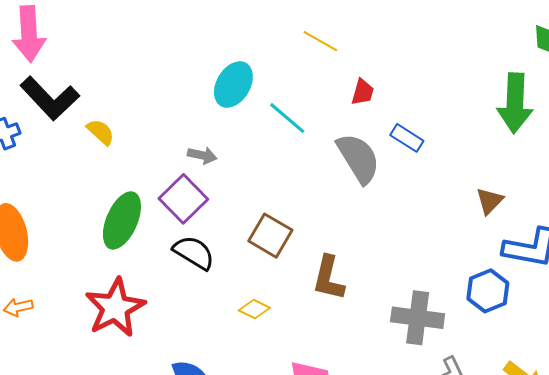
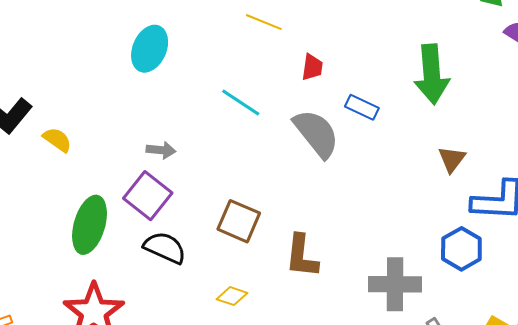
cyan ellipse: (233, 85) -> (150, 49), moved
green arrow: (515, 103) -> (432, 74), moved

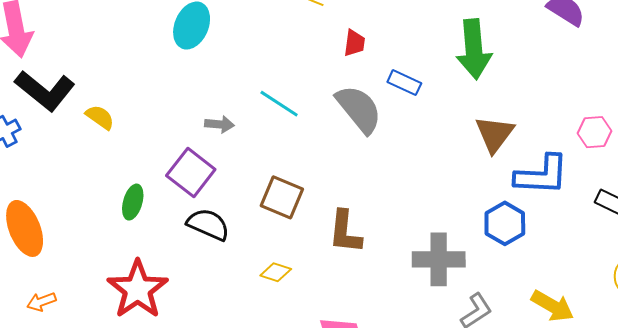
cyan line: (241, 102) -> (279, 104), moved
gray arrow: (161, 150) -> (220, 124), moved
brown triangle: (452, 159) -> (495, 134), size x1.4
green ellipse: (90, 225) -> (133, 202), size x0.6

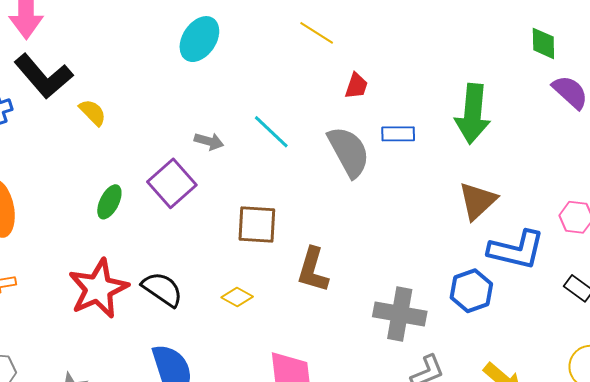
blue rectangle: (404, 83) -> (398, 134), turned -36
brown square: (282, 197) -> (257, 224), turned -30
black semicircle: (208, 224) -> (162, 289), moved

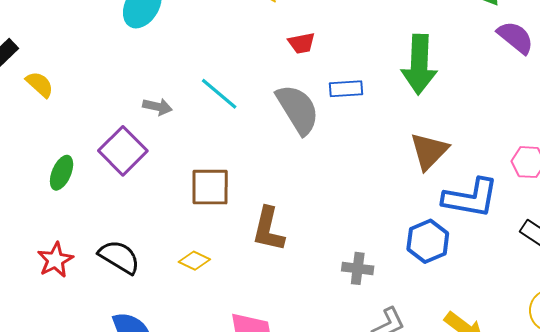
red trapezoid: (356, 86) -> (302, 43), turned 64
red star: (98, 289) -> (55, 260), size x0.6
gray cross: (400, 314) -> (358, 268), size x0.6

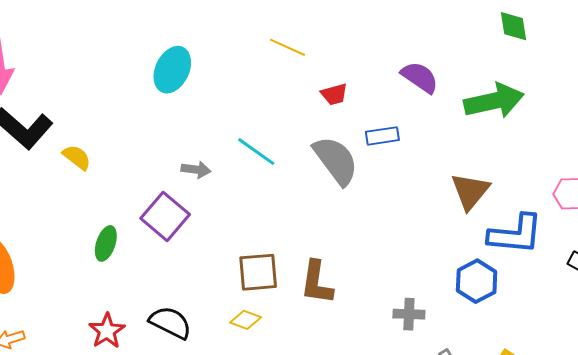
purple semicircle: (515, 37) -> (420, 77), moved
green arrow: (419, 64) -> (494, 101), moved, turned -100
brown square: (210, 187) -> (258, 272), moved

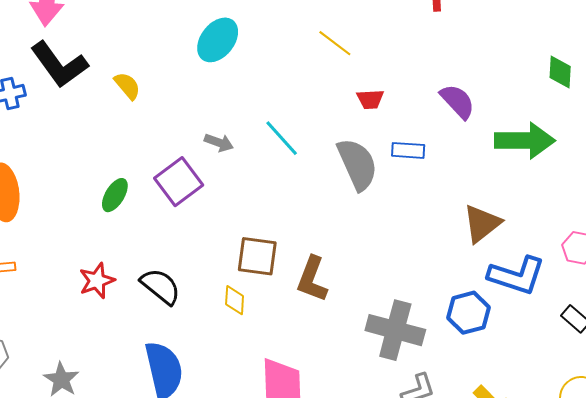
yellow semicircle: (77, 157) -> (127, 86), moved
gray cross: (409, 314) -> (395, 330), size x1.8
yellow diamond: (246, 320) -> (235, 300), turned 60

